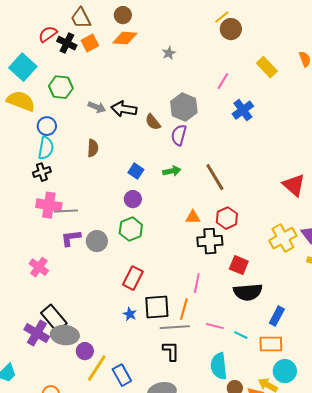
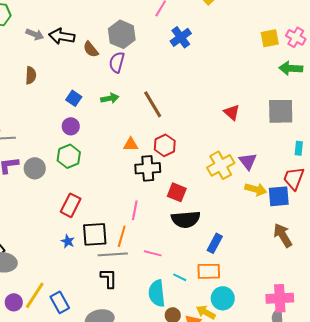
red triangle: (294, 185) -> (232, 112), size x0.7
cyan line: (241, 335) -> (180, 277), moved
purple circle: (85, 351) -> (14, 302), moved

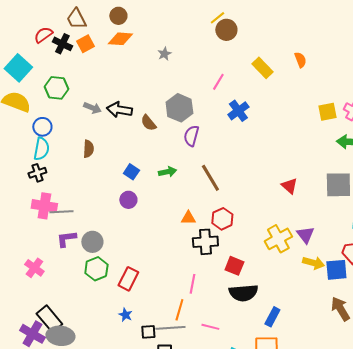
purple semicircle: (117, 62) -> (191, 136), moved
green hexagon: (69, 156) -> (96, 269), moved
black square: (95, 234) -> (148, 332), moved, size x0.6

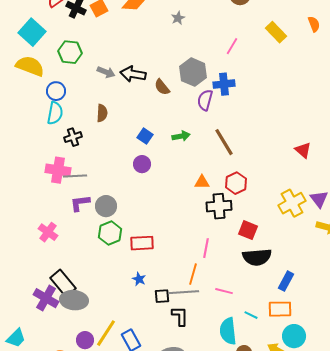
blue cross: (238, 111) -> (224, 84), moved, turned 30
black cross: (37, 173) -> (73, 137), moved
red rectangle: (128, 279) -> (142, 243), turned 60

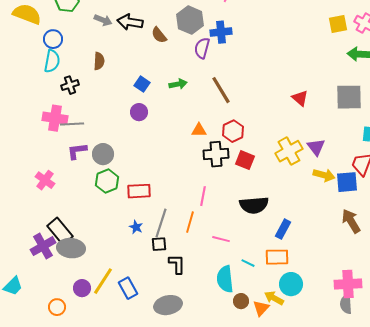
red square: (248, 230) -> (245, 160), moved
gray line: (184, 292) -> (161, 223), moved, turned -68
purple cross: (46, 298) -> (43, 246), turned 30

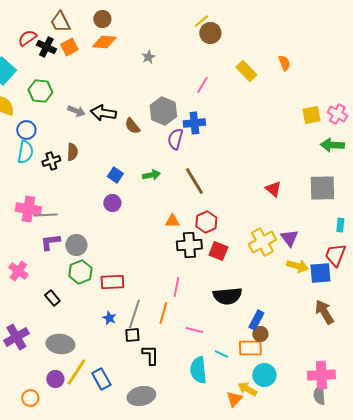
black cross: (70, 85) -> (51, 161), moved
black rectangle: (60, 231) -> (52, 298), moved, size x0.6
gray ellipse: (71, 248) -> (60, 344), moved
brown circle: (241, 301) -> (260, 334), moved

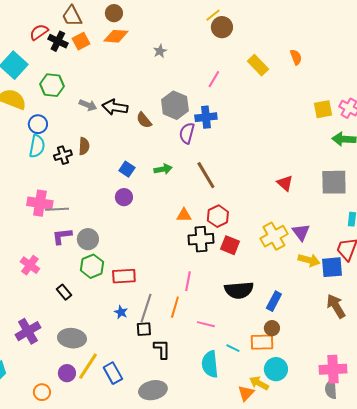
blue rectangle: (256, 320) -> (274, 301), moved

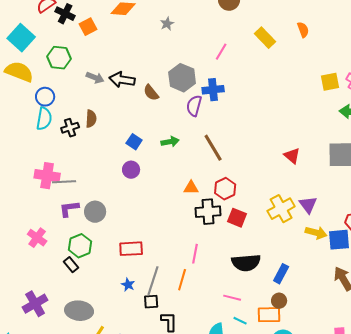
orange square: (81, 41) -> (88, 27), moved
green hexagon: (92, 266) -> (80, 246), moved
pink line: (206, 324) -> (232, 298), moved

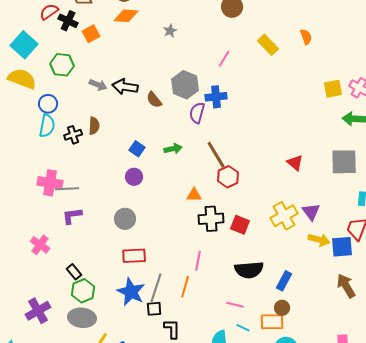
red hexagon: (225, 189) -> (228, 177), moved
gray circle: (95, 212) -> (125, 219), moved
green hexagon: (80, 246) -> (83, 291), moved
blue star: (128, 285) -> (131, 292), size x2.0

